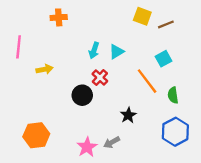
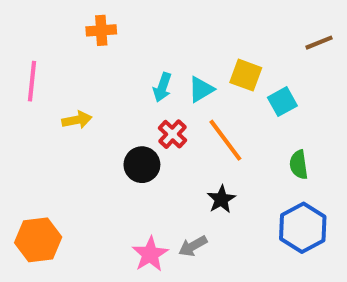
yellow square: (142, 16) -> (246, 75), moved
brown line: (166, 24) -> (319, 43), moved
orange line: (147, 81) -> (225, 140), moved
orange hexagon: (36, 135) -> (38, 240), moved

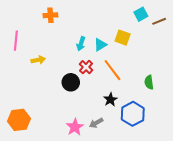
cyan square: (282, 102) -> (141, 14), moved
blue hexagon: (303, 228) -> (133, 114), moved

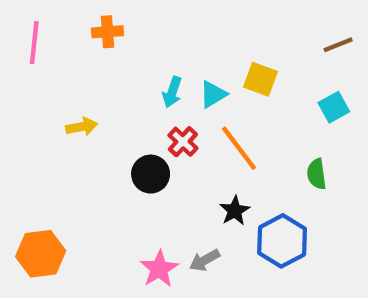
cyan square: (141, 14) -> (334, 107), moved
pink line: (16, 41) -> (34, 43), moved

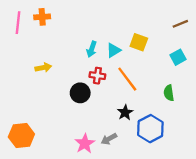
orange cross: (107, 32) -> (42, 17), moved
red cross: (183, 142) -> (97, 76), turned -35

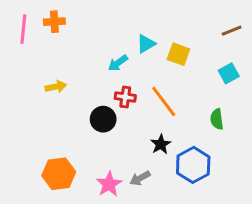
cyan arrow: (92, 49) -> (118, 63), turned 35
cyan triangle: (114, 50) -> (146, 44), moved
orange hexagon: (21, 135) -> (59, 174), moved

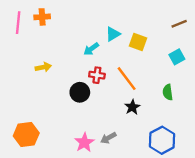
black star: (161, 144) -> (132, 107), moved
blue hexagon: (193, 165) -> (162, 140), moved
orange hexagon: (59, 174) -> (26, 134), moved

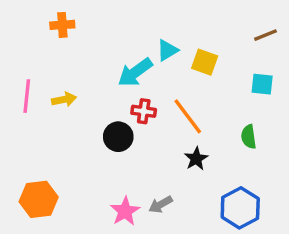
pink line: (18, 23) -> (27, 96), moved
cyan arrow: (91, 49) -> (135, 72), size x1.5
cyan square: (177, 57) -> (262, 84), turned 35

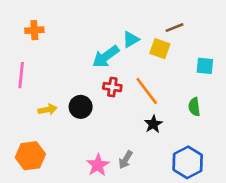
orange cross: (62, 25) -> (34, 30), moved
brown line: (266, 35) -> (174, 28), moved
yellow arrow: (64, 99) -> (48, 110), moved
black circle: (118, 137) -> (81, 107), moved
gray arrow: (161, 204) -> (126, 160), turned -30

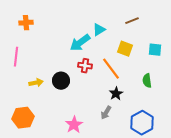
yellow square: (160, 49) -> (125, 49), moved
gray arrow: (126, 160) -> (106, 113), moved

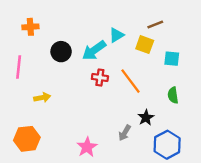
yellow square: (125, 49) -> (145, 45), moved
cyan square: (155, 50) -> (172, 59), moved
black circle: (61, 81) -> (61, 52), moved
black star: (116, 94) -> (146, 118), moved

